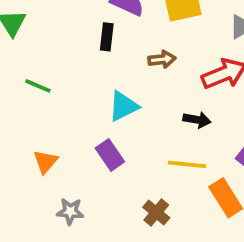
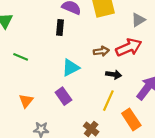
brown arrow: (162, 59) -> (101, 51), moved
yellow line: (187, 164) -> (108, 101), turned -70

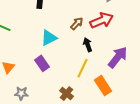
brown arrow: (101, 51) -> (77, 23), turned -40
black arrow: (114, 74) -> (88, 45), turned -120

